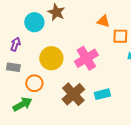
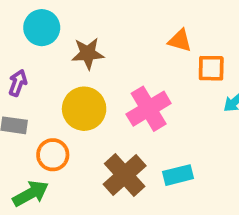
brown star: (56, 12) -> (88, 53), moved, turned -30
cyan circle: (34, 22) -> (42, 28), moved

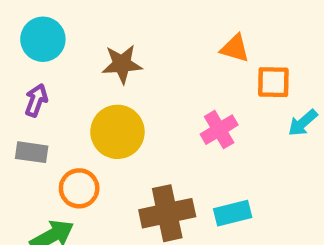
cyan circle: (42, 28) -> (43, 39), moved
pink cross: (149, 109) -> (219, 130), moved, size x0.7
brown cross: (125, 175) -> (167, 213), turned 30

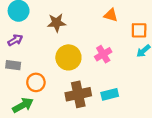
orange square: (273, 82) -> (139, 30), moved
purple arrow: (36, 100) -> (15, 40), turned 40
yellow circle: (117, 132) -> (68, 57), moved

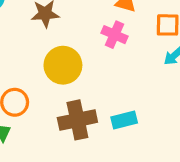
pink cross: (103, 54) -> (114, 35), moved, turned -35

